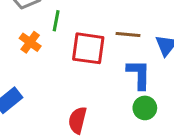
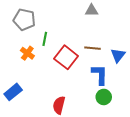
red square: (88, 48) -> (66, 57), turned 30

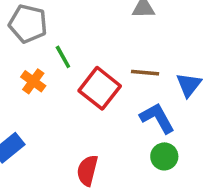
green line: (45, 39) -> (63, 57), turned -40
blue L-shape: (100, 75) -> (157, 118), turned -30

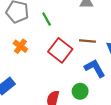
green line: (63, 57) -> (47, 19), moved
green circle: (164, 156) -> (80, 91), moved

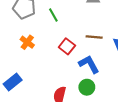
red square: (60, 50) -> (67, 46), size x0.7
blue L-shape: (95, 68) -> (89, 64), moved

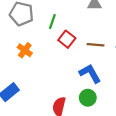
green line: (53, 15) -> (52, 21), turned 48
red square: (67, 46) -> (67, 39), moved

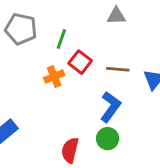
orange cross: (25, 50) -> (54, 77), moved, turned 32
blue L-shape: (90, 73) -> (110, 107), turned 65

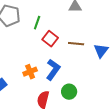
orange cross: (54, 77) -> (30, 72), moved
blue L-shape: (110, 107) -> (53, 70), moved

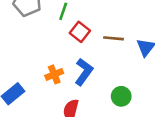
green circle: (69, 92) -> (121, 96), moved

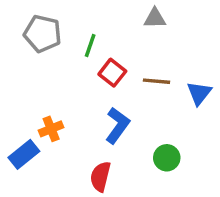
orange cross: (54, 74) -> (51, 129), moved

